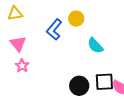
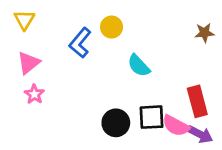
yellow triangle: (15, 14) -> (24, 20), turned -49
pink triangle: (18, 44) -> (29, 63), turned 30

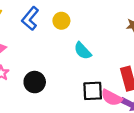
blue L-shape: (80, 43) -> (30, 18), moved
black circle: (116, 123) -> (35, 82), moved

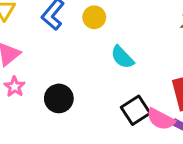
black square: (93, 91) -> (136, 110), turned -30

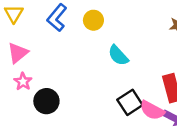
black circle: (59, 98) -> (46, 101), moved

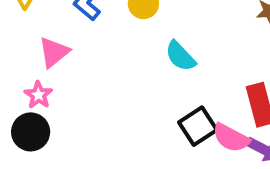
pink triangle: (18, 53) -> (54, 52), moved
black circle: (46, 101) -> (31, 132), moved

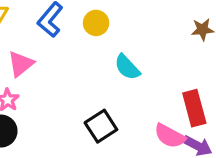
black square: (198, 126) -> (101, 126), moved

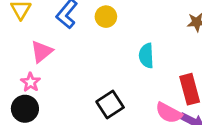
cyan semicircle: (127, 67) -> (146, 56), moved, turned 40

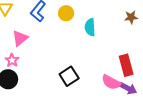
cyan semicircle: (146, 56) -> (90, 27), moved

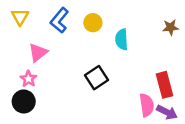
black square: (69, 76) -> (97, 78), moved
pink semicircle: (111, 82) -> (147, 105), turned -126

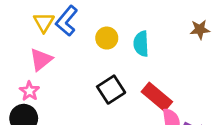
yellow triangle: (20, 17) -> (44, 22), moved
yellow circle: (93, 23) -> (107, 38), moved
red rectangle: (165, 85) -> (157, 97), moved, turned -35

